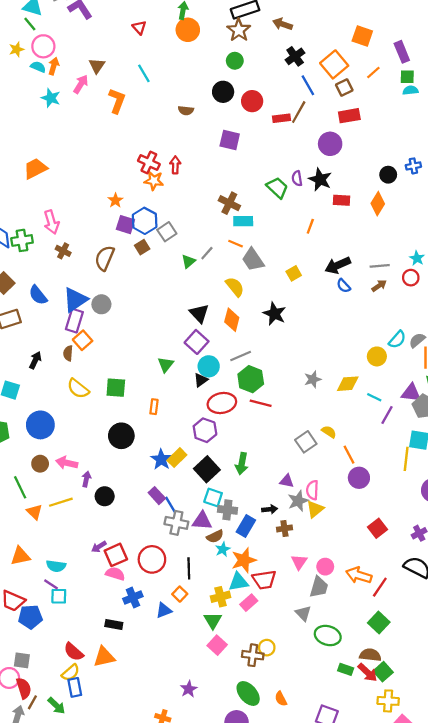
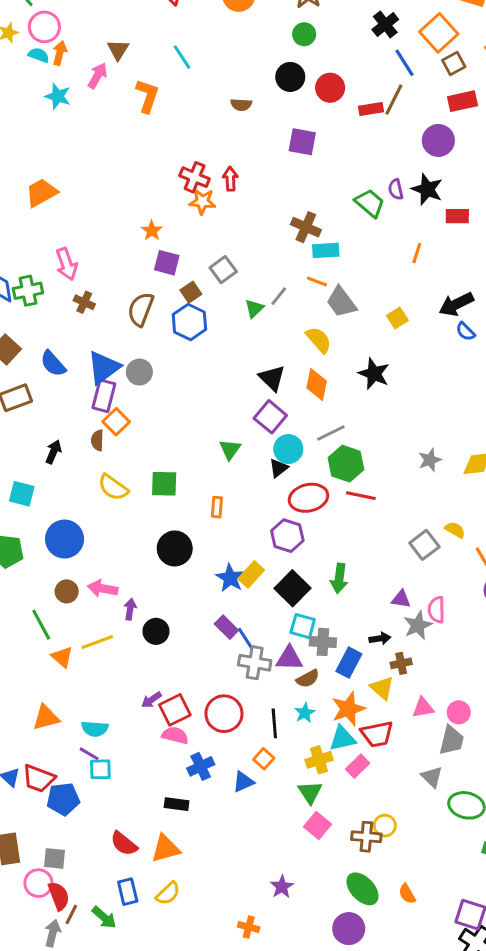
blue hexagon: (145, 221) -> (189, 322), moved
yellow triangle: (315, 509) -> (382, 688), moved, turned -36
cyan star: (223, 549) -> (305, 713), moved
pink triangle: (299, 562) -> (423, 708), turned 49
yellow semicircle: (71, 673) -> (168, 893), moved

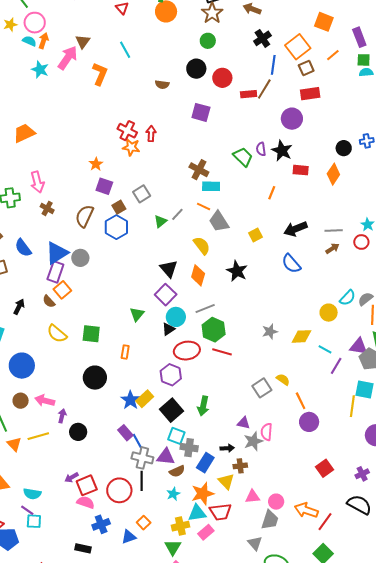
blue line: (404, 63) -> (273, 65), turned 36
pink arrow: (98, 76) -> (68, 58), size x1.4
blue semicircle: (466, 332) -> (291, 264), moved, size x1.5
brown semicircle: (97, 440) -> (49, 301), turned -48
black line: (274, 723) -> (142, 481), moved

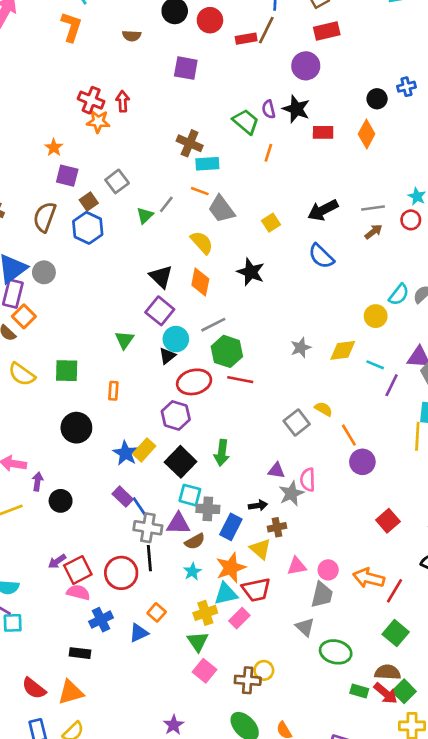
orange L-shape: (100, 74) -> (71, 27), moved
orange line: (272, 193) -> (268, 153), moved

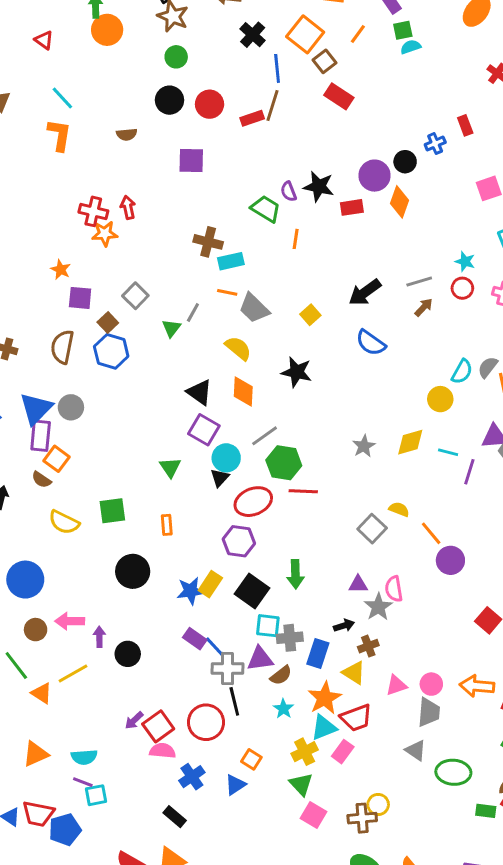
red rectangle: (327, 31) -> (339, 96), turned 55
purple circle: (306, 66) -> (375, 176), moved
blue star: (126, 453) -> (191, 591), turned -30
black rectangle: (80, 653) -> (175, 817), turned 42

